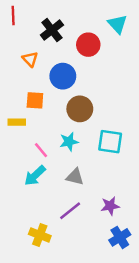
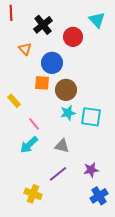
orange square: (35, 100) -> (42, 83), moved
yellow rectangle: (17, 122) -> (14, 101), turned 48
cyan star: (69, 142) -> (68, 113), moved

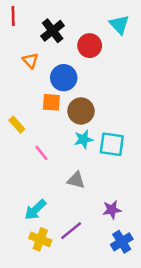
cyan arrow: (29, 145) -> (35, 210), moved
purple line: (58, 174) -> (71, 231), moved

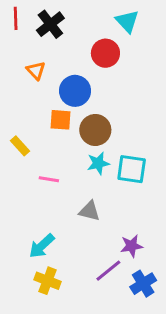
cyan triangle: (119, 25) -> (127, 21), moved
black cross: (53, 31) -> (50, 24), moved
pink line: (42, 153) -> (49, 179), turned -42
purple line: (71, 231) -> (108, 271), moved

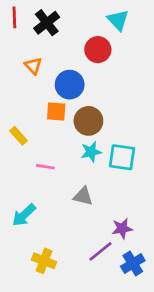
cyan arrow: (42, 246) -> (24, 215), moved

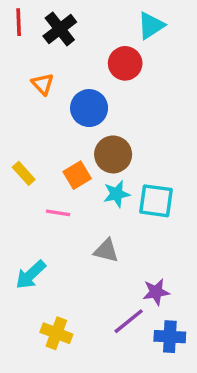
cyan triangle: (118, 20) -> (151, 26), turned 40
orange square: (56, 111) -> (77, 175), moved, turned -35
blue cross: (133, 264) -> (170, 337), turned 35

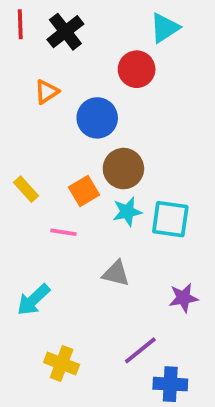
orange triangle: (43, 84) -> (47, 92), turned 40
purple star: (156, 292) -> (183, 298), moved
blue cross: (170, 337) -> (170, 384), moved

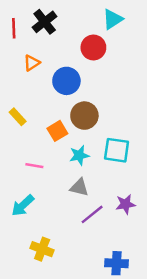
red line: (20, 24) -> (14, 28), moved
yellow rectangle: (26, 189) -> (18, 117), moved
cyan star: (127, 212) -> (79, 155), moved
pink line: (63, 232) -> (34, 166), moved
purple line: (140, 350) -> (92, 214), moved

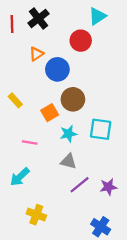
orange triangle: (32, 63) -> (36, 54), moved
purple star: (126, 204) -> (108, 187), moved
blue cross: (117, 263) -> (101, 227), turned 30

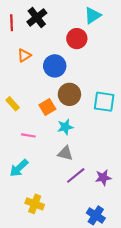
orange triangle: (36, 54) -> (24, 55), moved
yellow rectangle: (15, 100) -> (13, 104), moved
cyan square: (101, 129) -> (104, 102), moved

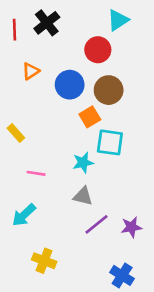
brown circle: (69, 94) -> (109, 90), moved
cyan square: (104, 102) -> (110, 142), moved
orange square: (47, 107) -> (90, 117), moved

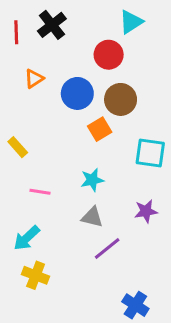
cyan square: (110, 142) -> (150, 153), moved
purple star: (131, 227) -> (146, 211), moved
yellow cross: (44, 261) -> (36, 275), moved

